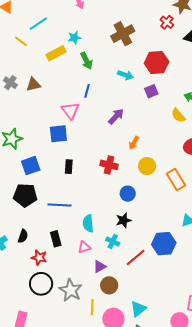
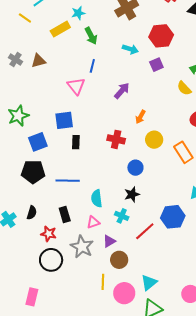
blue square: (58, 134) -> (64, 120), moved
gray star: (71, 290) -> (82, 247), moved

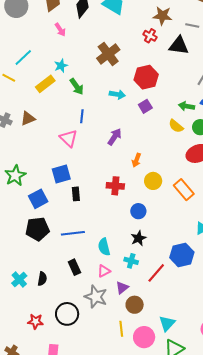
black semicircle: (32, 213) -> (42, 279), moved
red star: (49, 234) -> (36, 321), moved

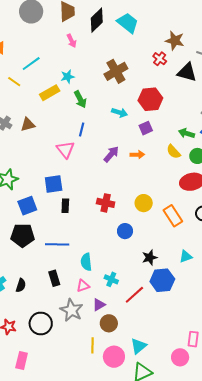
orange arrow: (136, 160) -> (137, 155), moved, turned -120
black star: (138, 238) -> (150, 257), moved

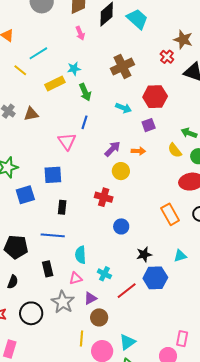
yellow circle: (144, 203) -> (121, 171), moved
black rectangle: (65, 206) -> (62, 207), moved
black pentagon: (23, 235) -> (16, 247), moved
black semicircle: (21, 285) -> (13, 282), moved

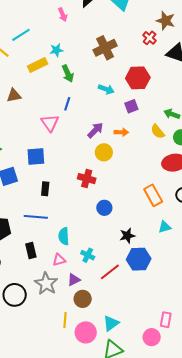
cyan triangle: (180, 256) -> (165, 227), moved

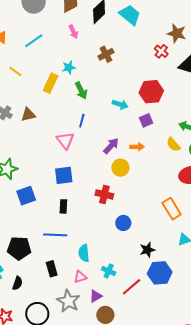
cyan line: (21, 35) -> (34, 41), moved
brown cross: (105, 48) -> (106, 54), moved, size x0.7
yellow rectangle: (38, 65) -> (51, 83), turned -36
blue square: (36, 156) -> (64, 175), moved

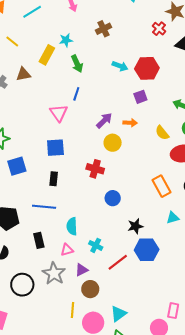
cyan arrow: (120, 104) -> (120, 66), moved
brown triangle: (28, 115) -> (23, 74), moved
yellow semicircle: (173, 145) -> (162, 133), moved

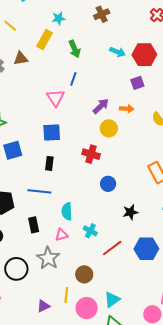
cyan star: (66, 40) -> (59, 18), moved
blue hexagon: (147, 250) -> (146, 249), moved
purple triangle: (82, 270) -> (43, 306), moved

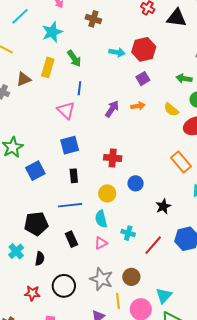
brown cross: (102, 14) -> (93, 19), turned -35
cyan star: (59, 18) -> (52, 32), size x1.5
yellow rectangle: (45, 40) -> (48, 67), moved
yellow circle: (109, 128) -> (107, 193), moved
gray star: (48, 258) -> (101, 279), moved

